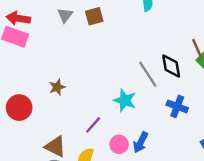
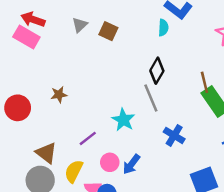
brown square: (94, 16) -> (108, 31), turned 30
black diamond: (171, 66) -> (157, 71), moved, turned 30

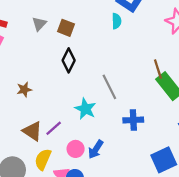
black diamond: (157, 71) -> (69, 60), moved
blue cross: (174, 135) -> (133, 120), turned -30
brown triangle: (46, 153) -> (32, 131), moved

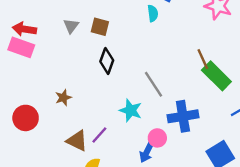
blue cross: (133, 120) -> (183, 116), size x1.4
pink circle: (76, 149) -> (157, 138), moved

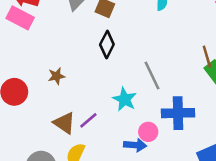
blue arrow: (147, 152) -> (135, 145), turned -120

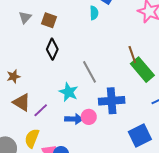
brown triangle: (64, 123) -> (22, 102), moved
blue arrow: (135, 145) -> (74, 119), moved

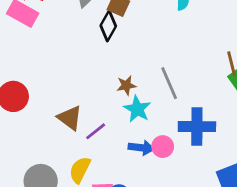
black diamond: (52, 49) -> (108, 26), moved
brown star: (13, 76) -> (126, 85), moved

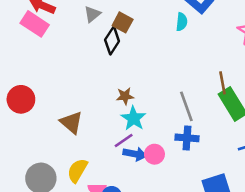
gray line: (169, 83) -> (186, 106), moved
blue cross: (197, 127) -> (187, 138), size x0.7
purple line: (96, 131) -> (124, 141), moved

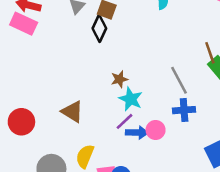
red circle: (21, 99) -> (21, 122), moved

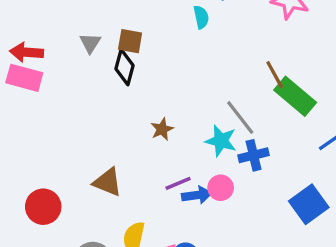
cyan star: (131, 99) -> (221, 141), moved
purple line: (124, 121) -> (178, 183), turned 30

